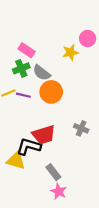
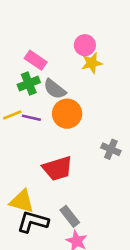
pink circle: (88, 38) -> (85, 45), moved
gray cross: (81, 128) -> (111, 149), moved
black L-shape: (29, 147) -> (33, 222), moved

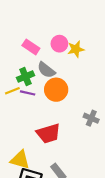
pink circle: (85, 45) -> (59, 44), moved
green cross: (29, 84) -> (25, 77), moved

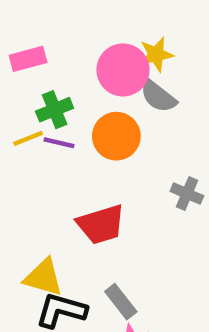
pink circle: (59, 44) -> (123, 70), moved, size x1.5
pink rectangle: (31, 47) -> (28, 59), moved, turned -49
gray semicircle: (46, 70) -> (158, 96), moved

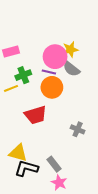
purple line: (59, 143) -> (49, 72), moved
gray cross: (187, 194) -> (78, 129), moved
red trapezoid: (101, 224) -> (36, 115), moved

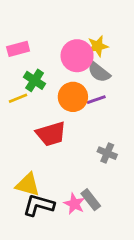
purple line: (49, 72) -> (96, 100), moved, turned -32
green cross: (23, 75) -> (35, 80), turned -35
gray rectangle: (54, 164) -> (91, 200), moved
pink star: (59, 183) -> (74, 204), moved

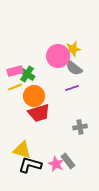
pink rectangle: (18, 49) -> (15, 71), moved
orange circle: (73, 97) -> (34, 96), moved
gray cross: (107, 153) -> (80, 127), turned -32

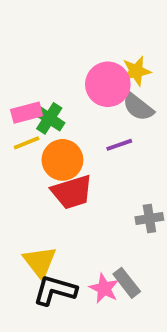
purple line: (72, 88) -> (119, 145), moved
yellow triangle: (22, 150) -> (40, 262), turned 36

